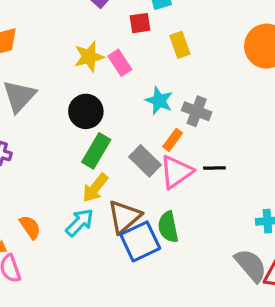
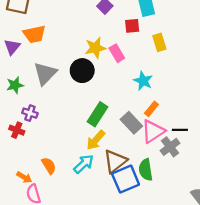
black circle: (86, 111) -> (82, 71), moved
gray cross: (197, 111) -> (170, 147), moved, turned 30

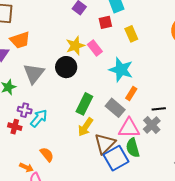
cyan star: (143, 81) -> (121, 70), size x1.4
pink triangle: (153, 131) -> (129, 128), moved, turned 40
cyan arrow: (84, 164) -> (39, 118), moved

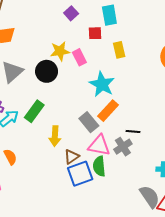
orange rectangle: (131, 93) -> (108, 111), size x1.5
green rectangle: (84, 104) -> (34, 111), moved
yellow arrow: (85, 127) -> (55, 136), turned -42
brown triangle: (105, 144) -> (72, 157), size x0.7

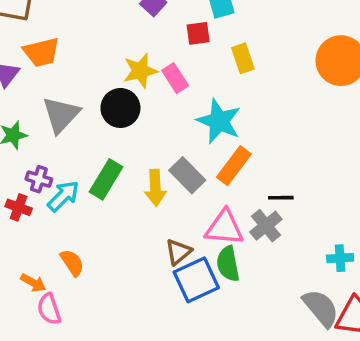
gray rectangle: (89, 122) -> (187, 175), moved
yellow arrow: (55, 136) -> (155, 188), moved

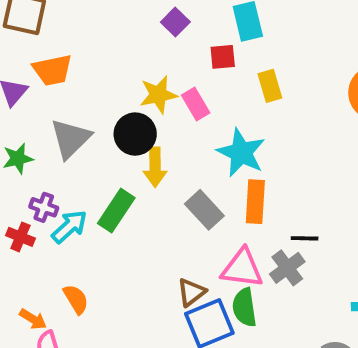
orange rectangle: (234, 166) -> (255, 202), turned -36
yellow arrow: (155, 188) -> (155, 167), moved

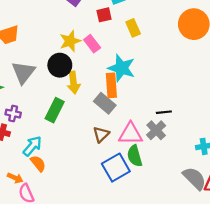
orange rectangle: (255, 202) -> (111, 85), moved
cyan arrow: (69, 227) -> (32, 146), moved
brown triangle: (191, 292) -> (101, 134), moved

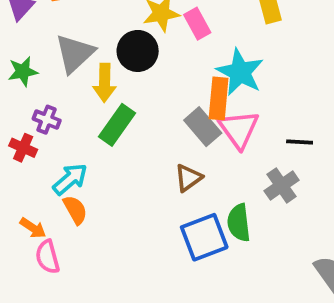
yellow arrow: (74, 83) -> (105, 83), moved
black line: (164, 112) -> (300, 142), moved
pink triangle: (130, 134) -> (239, 129), moved, turned 45

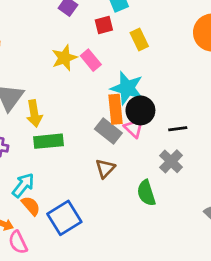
black circle: (138, 51) -> (140, 110), moved
green rectangle: (117, 125) -> (49, 141), turned 60
pink triangle: (239, 129) -> (134, 128), size x0.7
blue square: (204, 237) -> (64, 218), moved

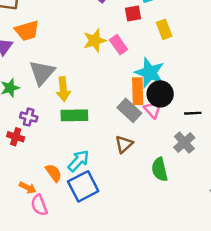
cyan arrow: (23, 185) -> (78, 161), moved

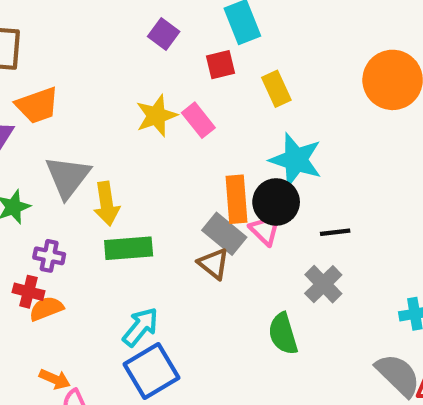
cyan star: (150, 73) -> (296, 160), moved
brown triangle: (124, 144) -> (214, 264), moved, turned -36
orange semicircle: (54, 173) -> (46, 309), moved, turned -72

